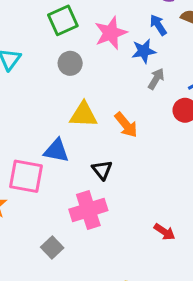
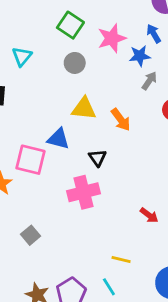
green square: (63, 20) -> (70, 25), turned -35
gray square: (52, 248) -> (31, 235), moved

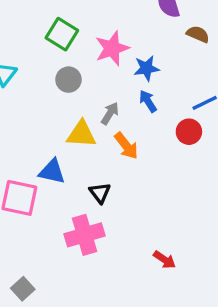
blue arrow: (154, 34) -> (148, 101), moved
gray arrow: (149, 81) -> (110, 113), moved

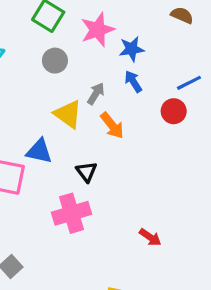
yellow triangle: (81, 134) -> (68, 114), turned 32

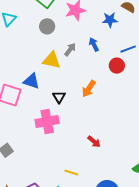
blue star: (132, 49) -> (110, 20), moved
yellow triangle: (68, 114) -> (52, 60), turned -30
orange arrow: (112, 125) -> (89, 89), moved, turned 66

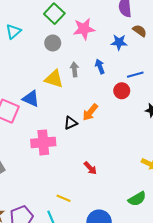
gray arrow: (70, 49) -> (74, 69), turned -48
black triangle: (59, 97) -> (71, 123), moved, turned 32

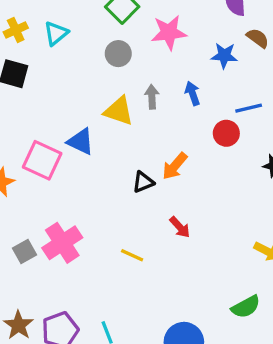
pink cross: (43, 142) -> (62, 243), moved, turned -30
red arrow: (90, 168) -> (180, 227), moved
yellow line: (64, 198) -> (132, 255), moved

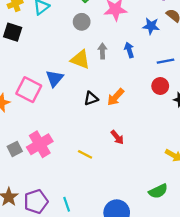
red circle: (226, 133) -> (160, 86), moved
blue triangle: (81, 142) -> (55, 78), turned 42
black triangle: (143, 182) -> (91, 98), moved

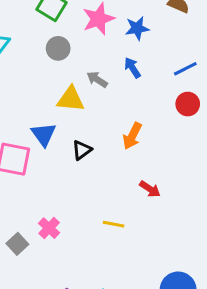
blue star: (151, 26) -> (137, 28), moved
gray arrow: (102, 51) -> (97, 79), turned -40
black triangle: (91, 98) -> (82, 150), moved
pink cross: (40, 144) -> (49, 228), size x0.6

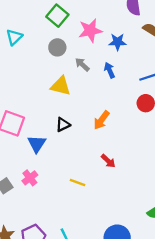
gray arrow: (97, 79) -> (82, 64), moved
blue triangle: (44, 134) -> (37, 144), moved

